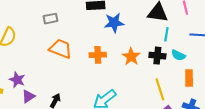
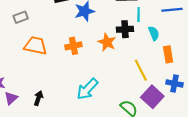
cyan semicircle: (178, 55) -> (154, 33), turned -128
black cross: (157, 56) -> (125, 29), moved

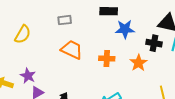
black cross: (125, 29) -> (154, 43), moved

